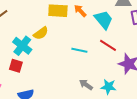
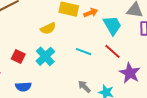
orange arrow: (80, 11) -> (91, 13), turned 104
cyan cross: (22, 46) -> (45, 56), moved

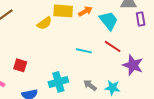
yellow semicircle: (48, 28) -> (44, 23), moved
cyan cross: (45, 56) -> (58, 82), moved, turned 36

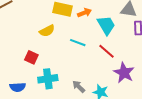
yellow semicircle: (44, 23) -> (47, 31), moved
cyan line: (84, 51) -> (78, 43), moved
red square: (20, 65) -> (31, 57), moved

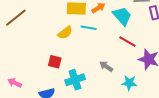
cyan line: (78, 43) -> (89, 28), moved
gray arrow: (79, 87) -> (106, 66), moved

